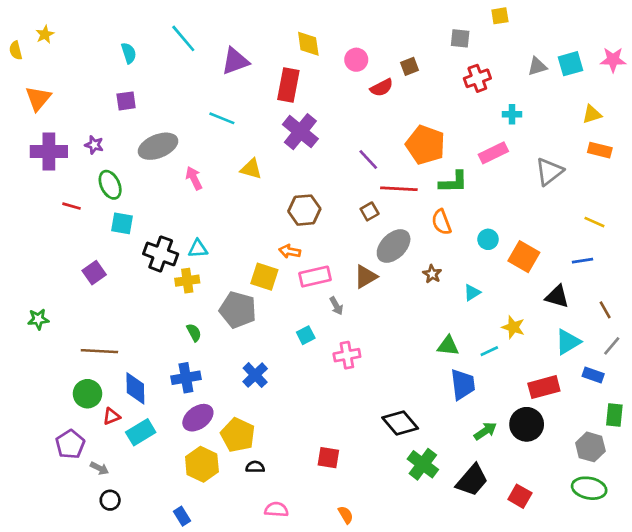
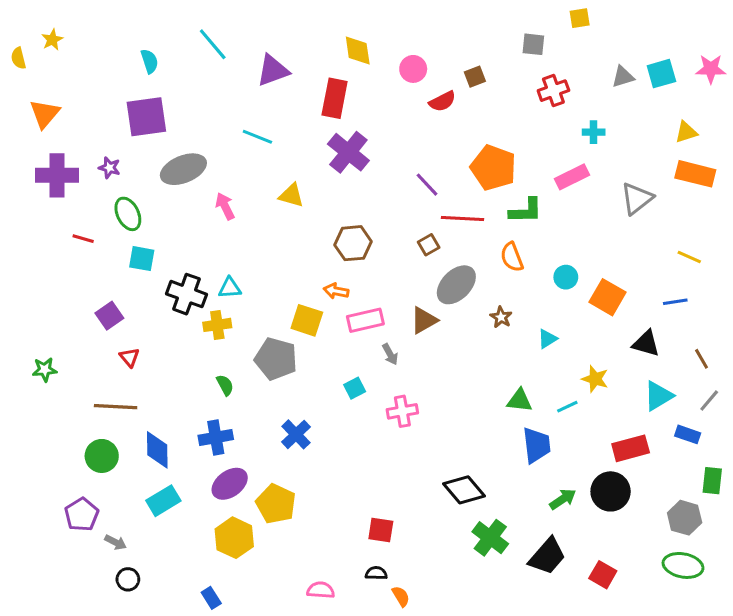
purple square: (126, 101) -> (146, 117), size x1.8
orange rectangle: (600, 150) -> (695, 174), size x1.4
red triangle: (111, 416) -> (129, 357), moved, turned -48
black semicircle: (255, 467) -> (376, 573), moved

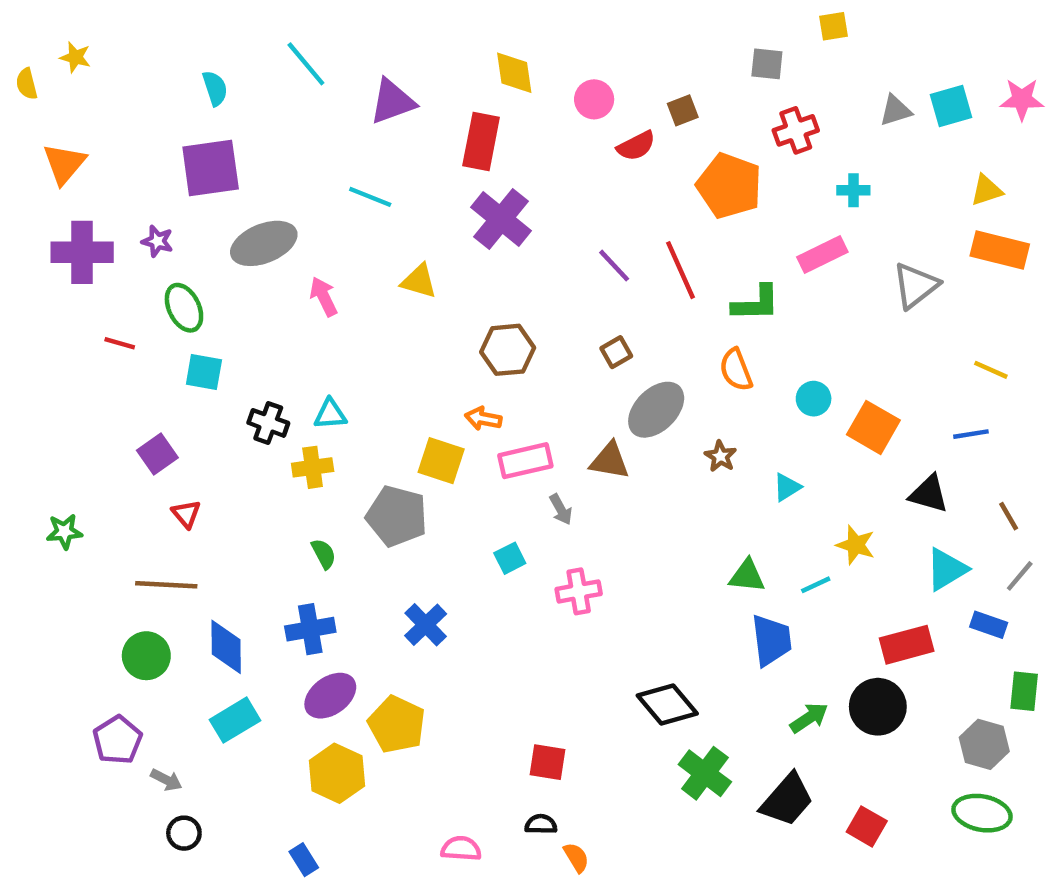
yellow star: (52, 40) -> (75, 57), turned -30
orange pentagon: (493, 168) -> (729, 186), moved
red line: (463, 219) -> (681, 270), moved, turned 63
black cross: (186, 294) -> (268, 423), size x0.7
brown triangle: (424, 320) -> (610, 461), turned 40

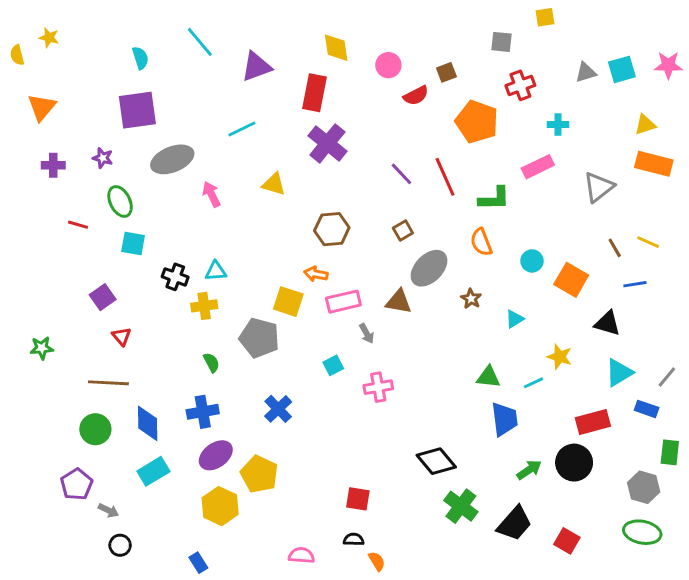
cyan line: (370, 197) -> (242, 129), turned -48
purple cross: (82, 252) -> (53, 165), size x0.6
brown line: (1009, 516) -> (615, 248), moved

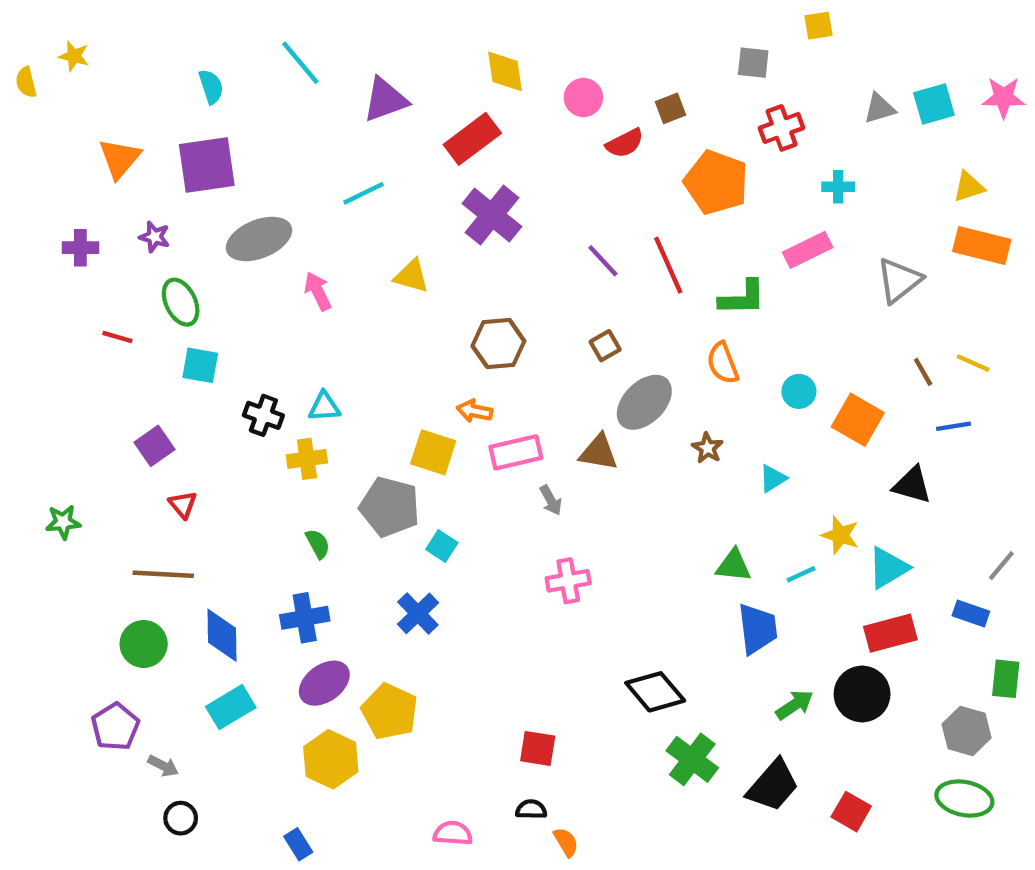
red rectangle: (314, 93) -> (472, 139), turned 42
orange triangle: (42, 107) -> (120, 158), moved
cyan square: (333, 365) -> (442, 546), moved, turned -30
cyan triangle: (619, 373) -> (888, 568), moved

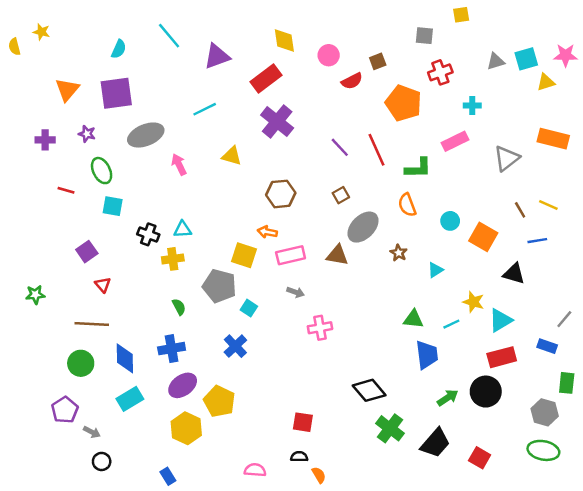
cyan semicircle: (211, 87) -> (119, 49), turned 42
yellow triangle: (969, 187) -> (546, 82), moved
gray arrow: (551, 500) -> (296, 292), moved, turned -42

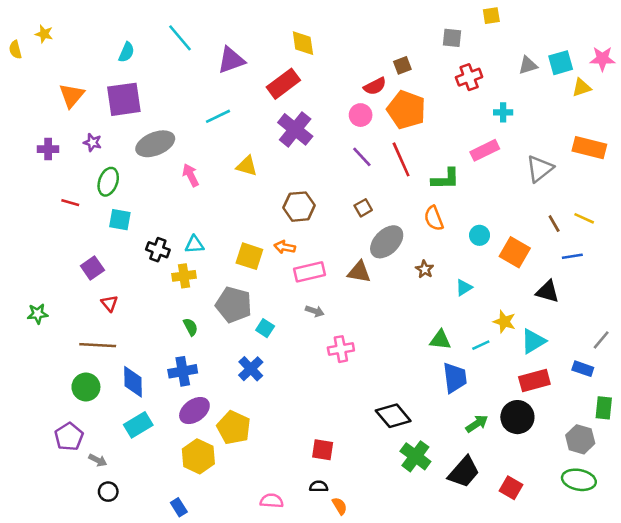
pink circle: (329, 55) -> (361, 115), moved
orange pentagon: (404, 103) -> (406, 110), moved
green ellipse: (102, 171) -> (108, 182), turned 45
yellow square: (244, 255) -> (249, 256), moved

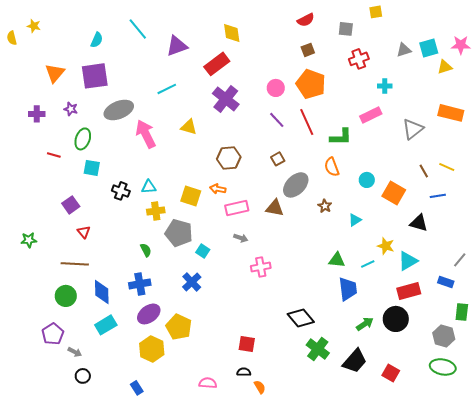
red semicircle: (375, 86) -> (306, 20), moved
pink arrow: (191, 175) -> (146, 134), size x1.6
yellow cross: (184, 276) -> (156, 211), moved

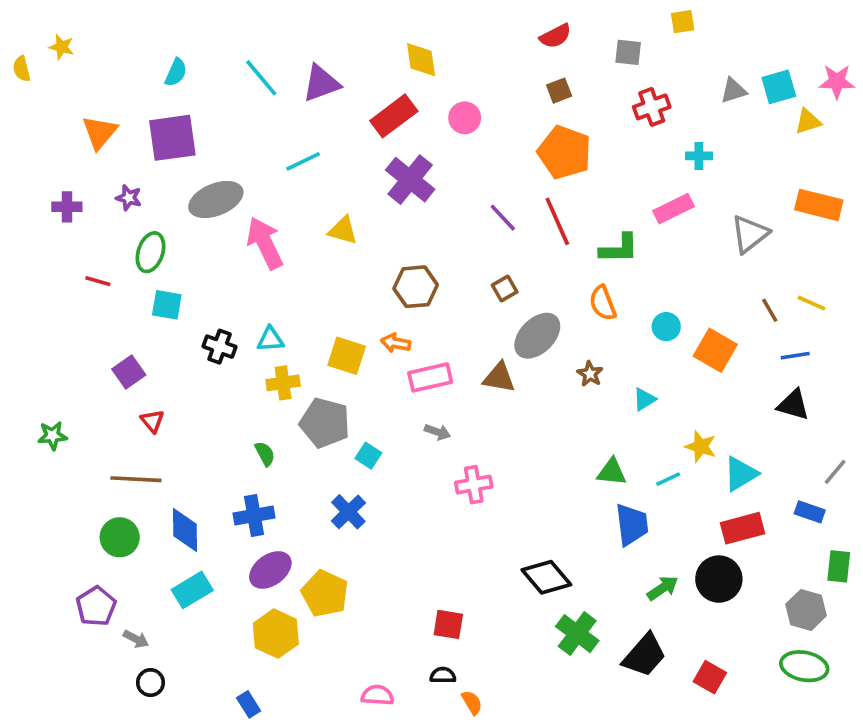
cyan line: (138, 29) -> (261, 78), moved
pink circle: (276, 88) -> (465, 118), moved
black triangle: (419, 223) -> (793, 405), moved

